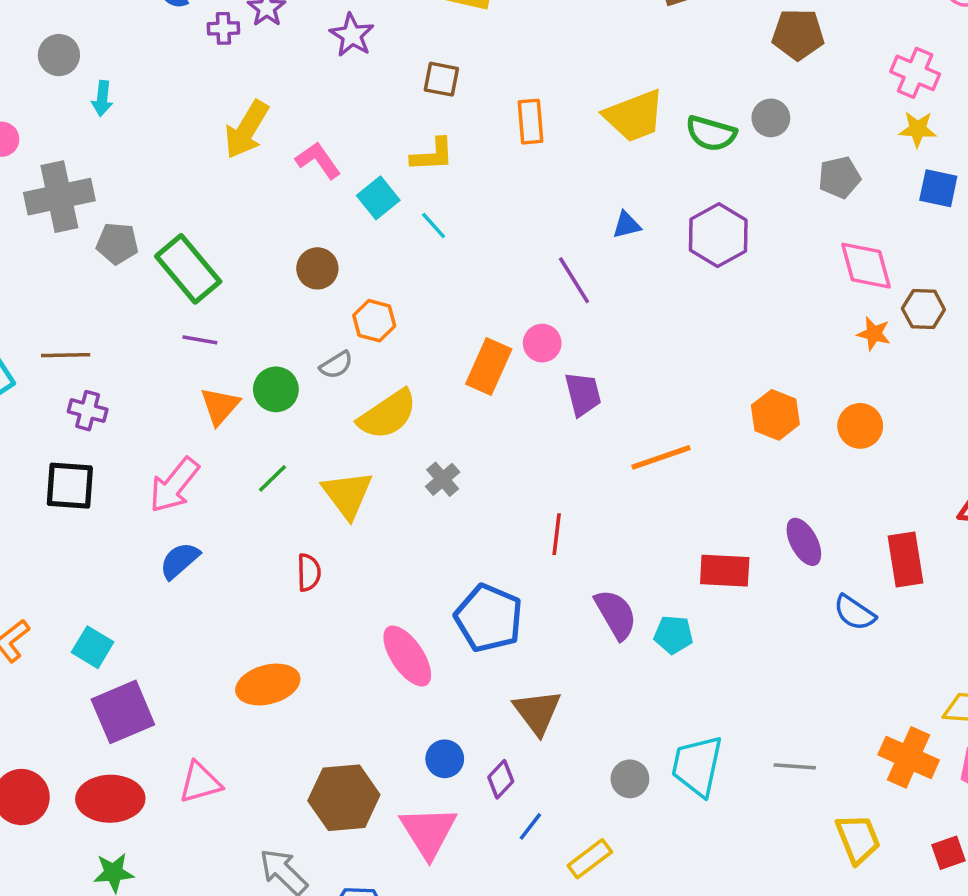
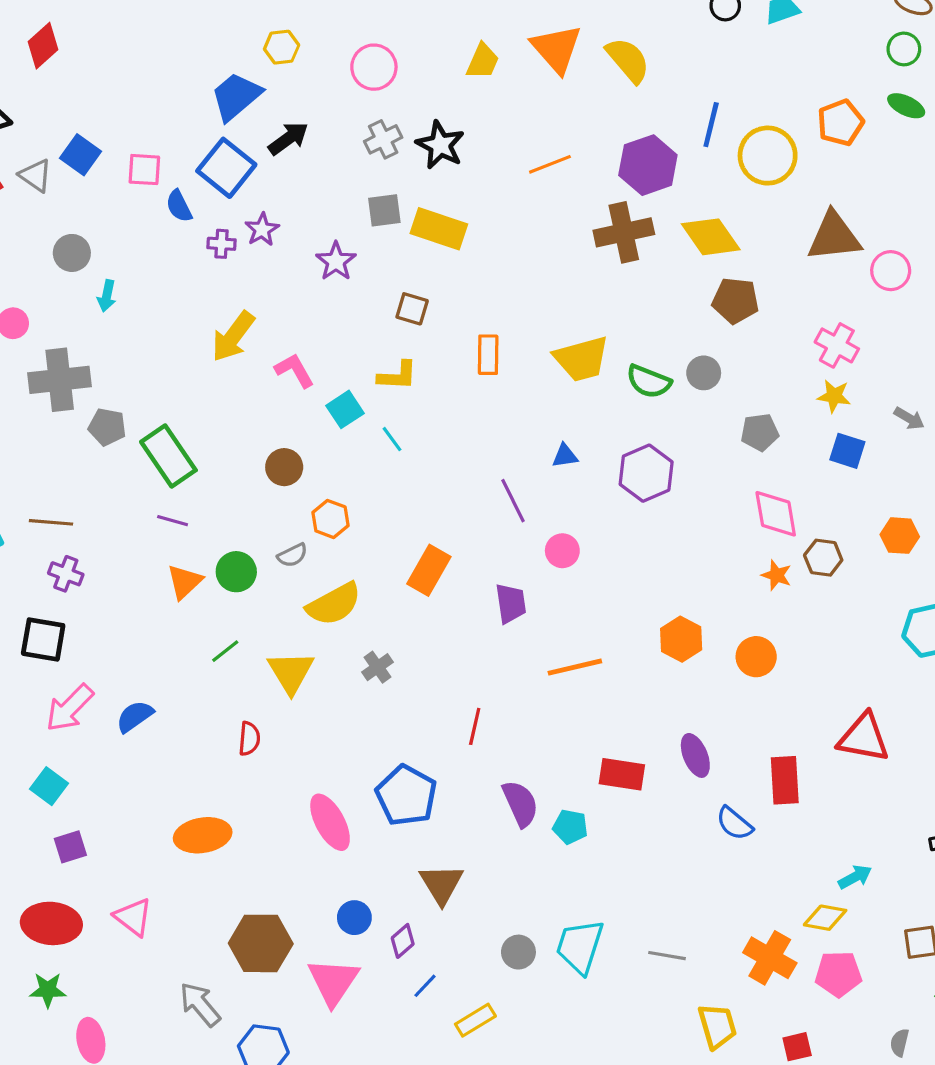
pink circle: (542, 343) -> (562, 551), moved
pink arrow: (174, 485) -> (70, 708), moved
purple square: (123, 712) -> (70, 847), size x0.6
pink triangle: (200, 783) -> (133, 917), turned 48

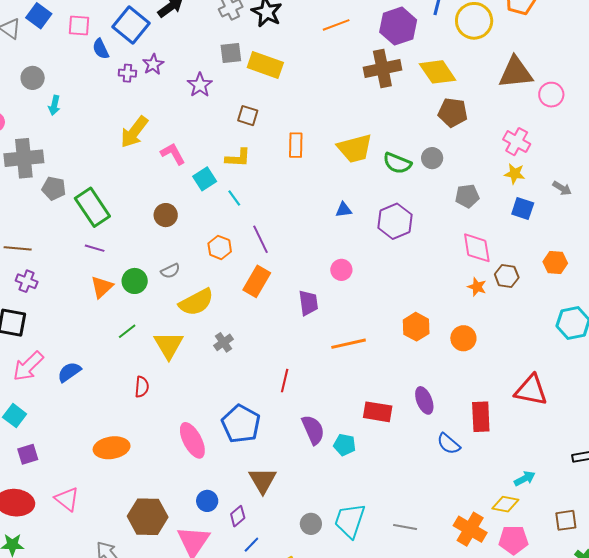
purple line: (513, 501) -> (260, 239), moved
orange hexagon: (330, 519) -> (220, 247), moved

